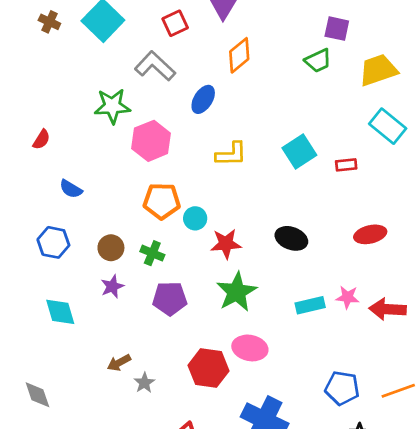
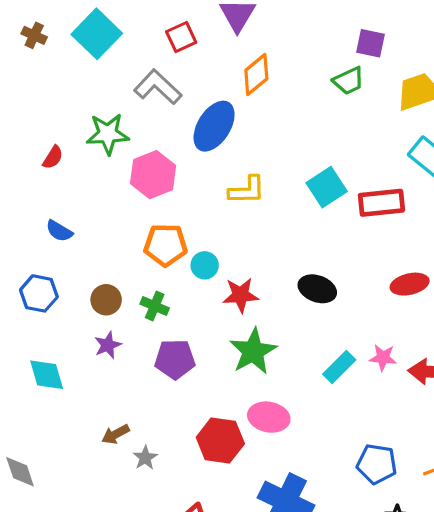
blue ellipse: (203, 99) -> (214, 126), size x1.5
red semicircle: (41, 139) -> (53, 157), moved
red rectangle: (346, 165) -> (381, 203), size x1.8
cyan rectangle: (310, 305) -> (339, 367), turned -32

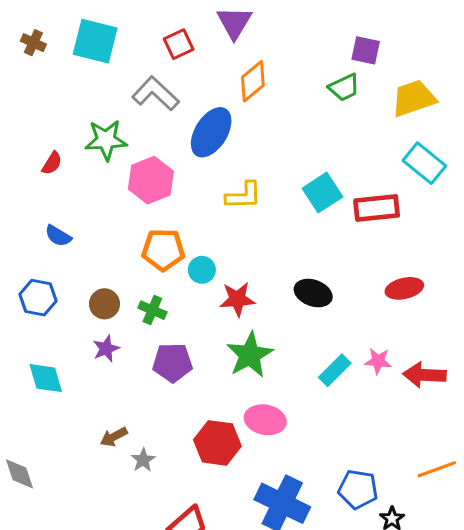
cyan square: (97, 34) -> (95, 41), turned -30
blue pentagon: (377, 464) -> (358, 489), moved

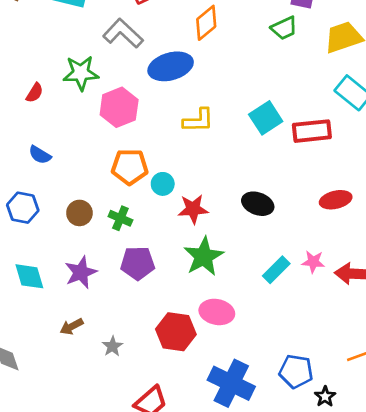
blue ellipse: (211, 132) -> (171, 66), turned 42
purple star: (106, 349) -> (81, 272), moved, size x1.4
brown arrow: (114, 437) -> (72, 326), moved

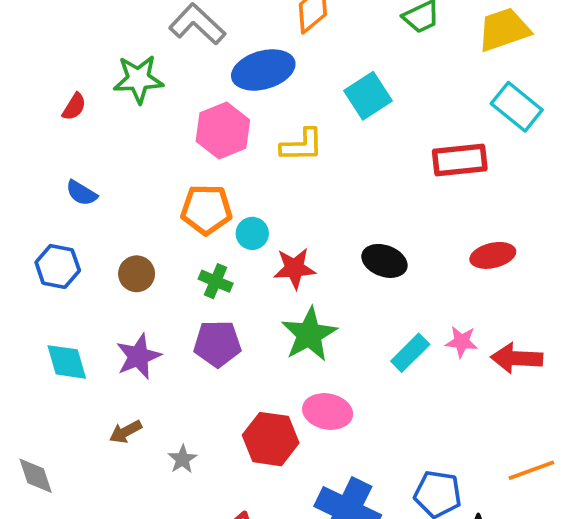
pink hexagon: (119, 107) -> (223, 131), moved
cyan square: (266, 118) -> (368, 96), moved
green cross: (120, 218) -> (216, 281), moved

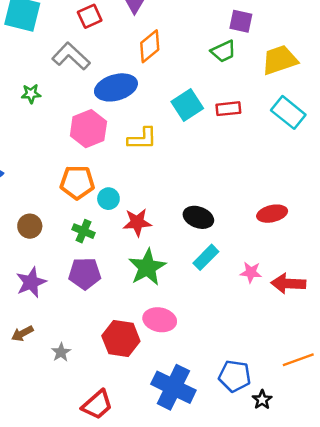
green star: (138, 79) -> (31, 94), size x0.6
red rectangle: (460, 160) -> (228, 109), moved, size x0.7
cyan rectangle: (410, 353) -> (206, 257), moved

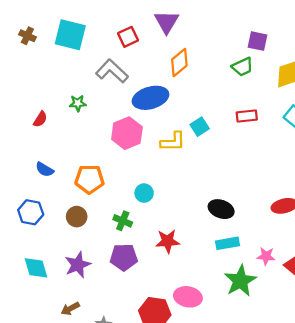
cyan square: (187, 105) -> (200, 127), moved, size x0.7
orange pentagon: (77, 182) -> (90, 179), moved
red star: (137, 222) -> (168, 241), moved
cyan rectangle: (206, 257) -> (228, 243), turned 35
green star: (147, 267) -> (240, 281), moved

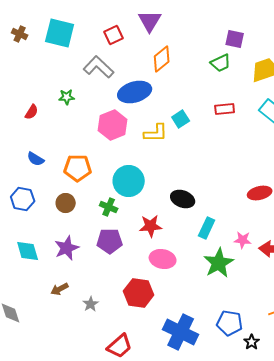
cyan circle: (144, 193) -> (129, 181), size x1.8
black ellipse: (221, 209) -> (183, 199), moved
cyan rectangle: (228, 243) -> (207, 228), turned -55
pink ellipse: (188, 297) -> (163, 259), moved

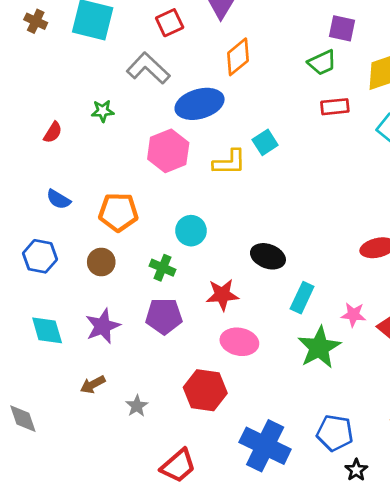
red rectangle: (225, 109) -> (335, 107), moved
cyan circle: (129, 181) -> (191, 231), size x0.7
black star: (252, 342) -> (356, 470), moved

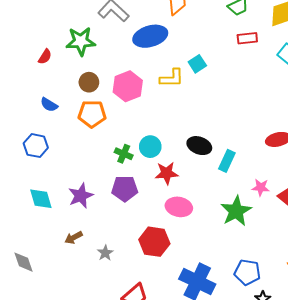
green star: (103, 111) -> (81, 41), size x1.8
pink hexagon: (168, 151) -> (128, 86), moved
cyan circle: (191, 231) -> (150, 147), moved
brown circle: (101, 262) -> (89, 82), moved
cyan rectangle: (302, 298) -> (227, 161), moved

